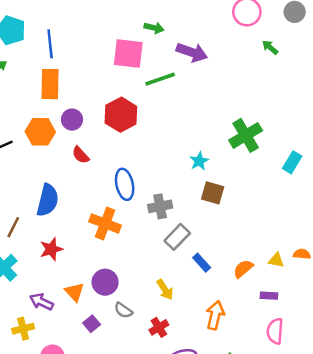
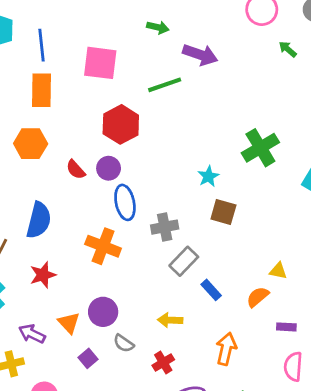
pink square: (128, 54) -> (100, 63), moved
purple circle: (72, 120) -> (109, 168), moved
yellow triangle: (276, 260) -> (278, 271), moved
yellow arrow: (165, 290) -> (170, 320), turned 125

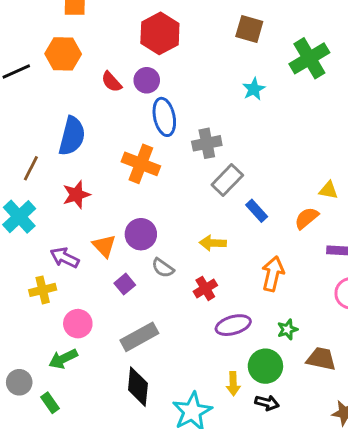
brown square: (223, 212) -> (249, 29), moved

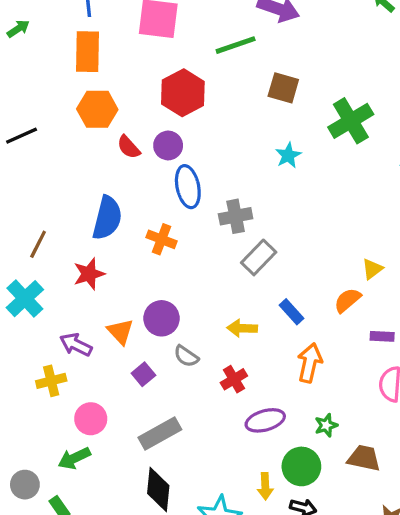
orange hexagon: (63, 54) -> (97, 109), moved
blue semicircle: (72, 136) -> (107, 218), moved
orange cross: (141, 164) -> (162, 239), size x0.7
yellow triangle: (328, 190) -> (372, 269), turned -48
blue rectangle: (257, 211) -> (292, 312), moved

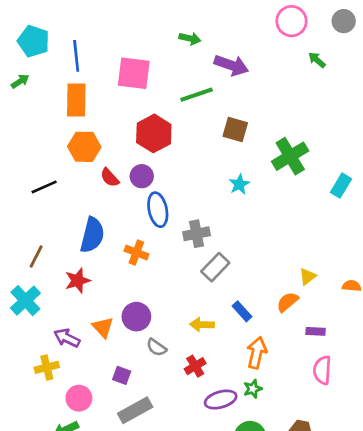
black line: (22, 136) -> (44, 187), moved
purple square: (143, 374) -> (122, 375), moved, turned -30
green star: (326, 425) -> (253, 389), moved

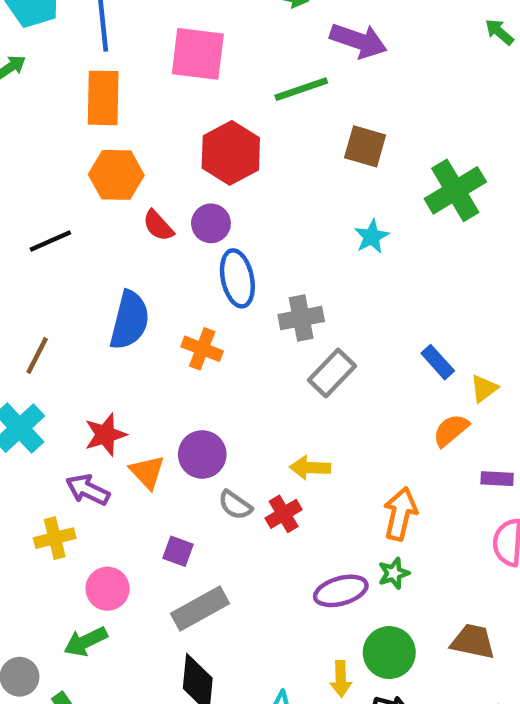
red star: (78, 281) -> (105, 435), moved
blue rectangle: (242, 311) -> (438, 362), moved
red cross: (195, 366) -> (284, 514), moved

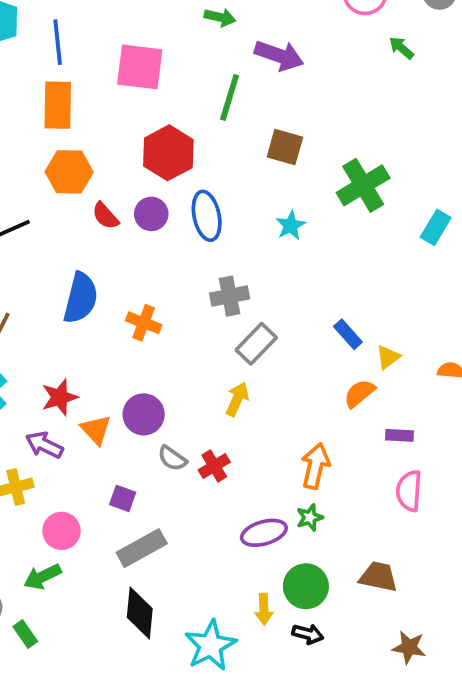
green line: (301, 89) -> (230, 97), turned -54
blue ellipse: (237, 278) -> (207, 216), moved
yellow arrow: (310, 468) -> (237, 399), moved, turned 112

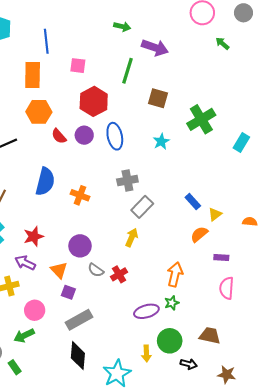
blue line: (58, 42) -> (46, 41), moved
pink square: (140, 67) -> (78, 66), moved, size x0.6
orange triangle: (96, 430) -> (59, 270), moved
black arrow: (308, 634) -> (189, 364), moved

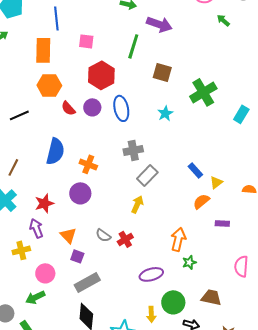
purple circle: (80, 246) -> (80, 193), moved
purple arrow: (25, 263) -> (36, 228), turned 42
pink semicircle: (227, 288) -> (241, 266), moved
green star: (172, 303) -> (189, 262), moved

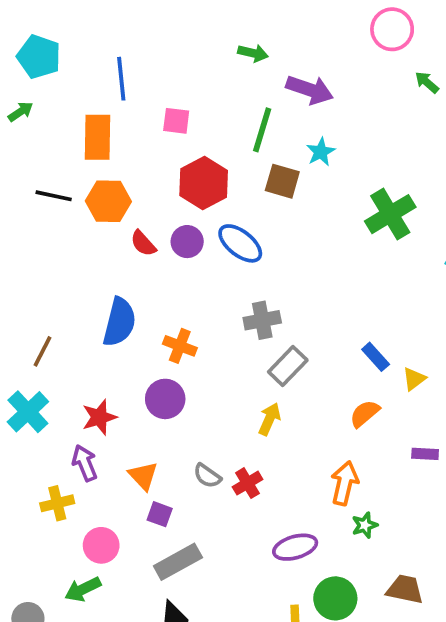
brown square: (162, 72) -> (282, 181), moved
blue ellipse: (121, 108) -> (240, 243), turned -40
cyan star: (165, 113) -> (321, 152), moved
black line: (19, 115) -> (54, 196), moved, turned 36
orange semicircle: (201, 201) -> (365, 414), moved

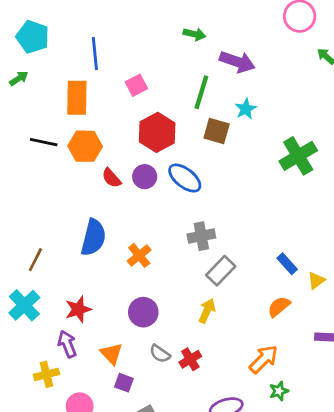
pink square: (176, 121) -> (136, 85), turned -35
orange cross: (180, 346) -> (139, 255), turned 30
purple circle: (165, 399) -> (143, 312), moved
orange arrow: (345, 483) -> (264, 359), turned 32

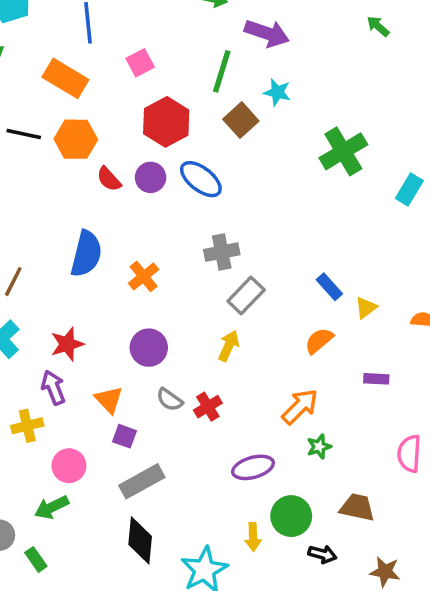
orange rectangle: (77, 98) -> (65, 78), turned -60
cyan star: (246, 109) -> (277, 92), turned -30
brown square: (217, 131) -> (241, 120), turned 32

